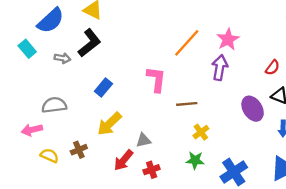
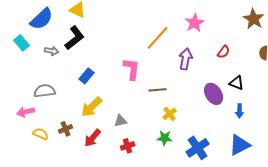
pink star: (228, 39) -> (195, 23), moved
red semicircle: (272, 68) -> (224, 52), moved
red arrow: (123, 160) -> (93, 138), moved

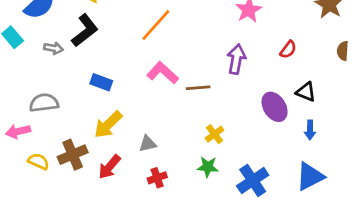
orange line: (158, 38) -> (156, 25), moved
pink L-shape: (132, 69) -> (163, 73), turned -55
blue rectangle: (87, 76) -> (101, 82), turned 70
brown line: (158, 90) -> (198, 88), moved
brown cross: (66, 129) -> (73, 155), size x1.5

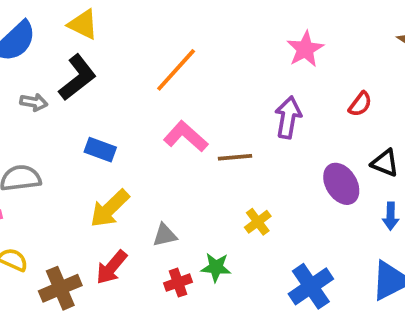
brown cross: (73, 155) -> (60, 288), moved
green star: (208, 167) -> (216, 267), moved

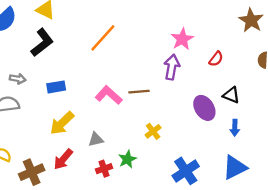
pink star: (305, 49) -> (182, 39), moved
gray arrow: (34, 102) -> (18, 79), moved
pink L-shape: (186, 136) -> (109, 95), moved
blue rectangle: (100, 150) -> (56, 87), turned -30
green star: (216, 267) -> (127, 159), turned -30

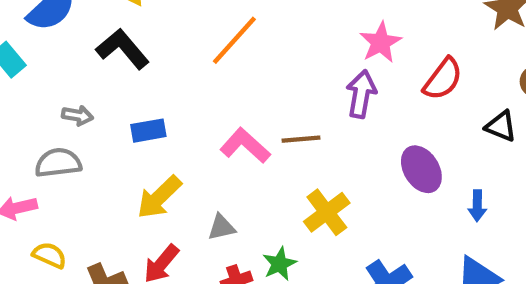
black L-shape: (42, 43) -> (123, 49), turned -92
red semicircle: (216, 59) -> (443, 79), size x1.5
black triangle: (231, 95) -> (501, 126), moved
yellow cross: (153, 131) -> (327, 212), size x1.5

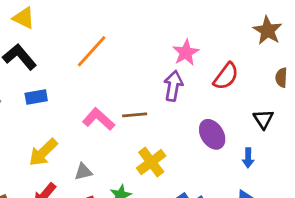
black triangle: (501, 126) -> (263, 119), moved, turned 35
blue rectangle: (148, 131) -> (36, 97), moved

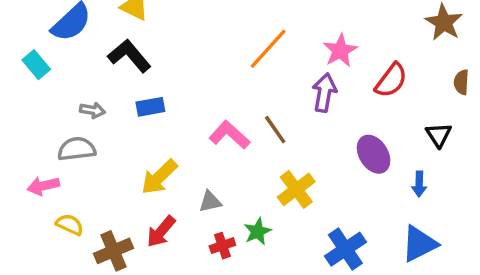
orange line: (92, 51) -> (268, 49), moved
brown line: (135, 115) -> (275, 130), turned 60

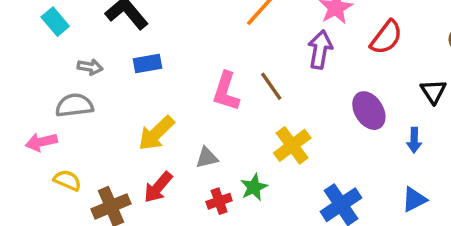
cyan rectangle: (36, 65) -> (55, 22), moved
pink L-shape: (229, 135) -> (226, 91), turned -114
blue triangle: (419, 244) -> (414, 199), size x0.7

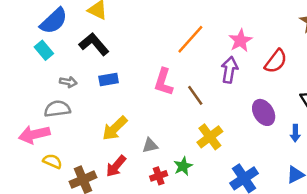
pink L-shape: (226, 91) -> (164, 82), moved
pink arrow: (41, 142) -> (34, 134), size x1.4

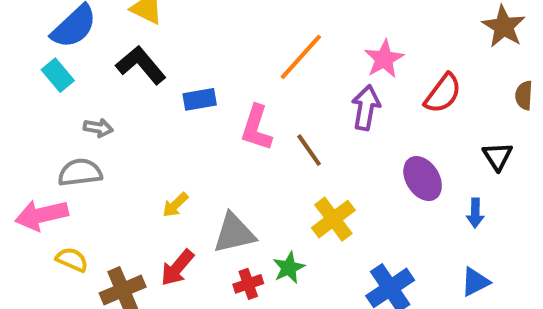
blue rectangle: (109, 80) -> (200, 99), moved
yellow arrow: (115, 128) -> (175, 205), size x0.6
gray triangle: (150, 145) -> (234, 233), size x1.6

